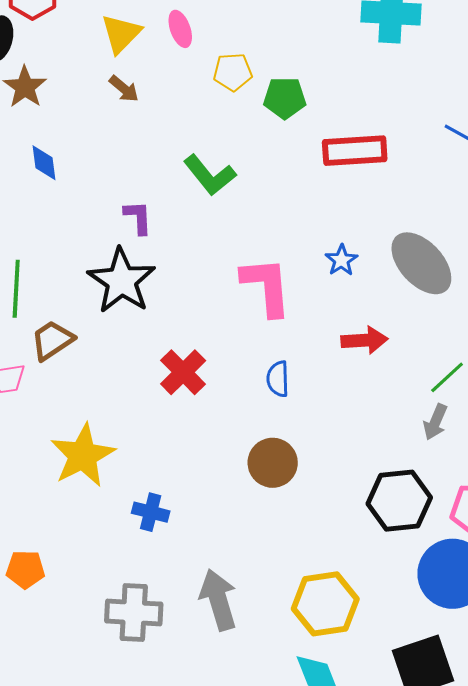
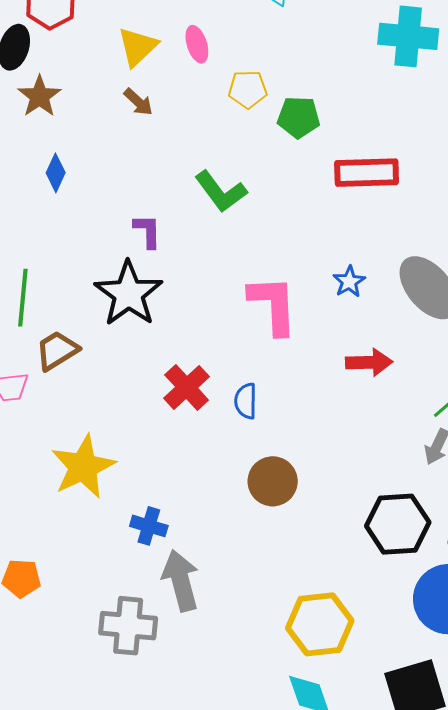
blue diamond: (44, 163) -> (56, 173), turned 30
blue semicircle: (278, 379) -> (246, 401), moved
gray arrow: (218, 600) -> (181, 581), moved

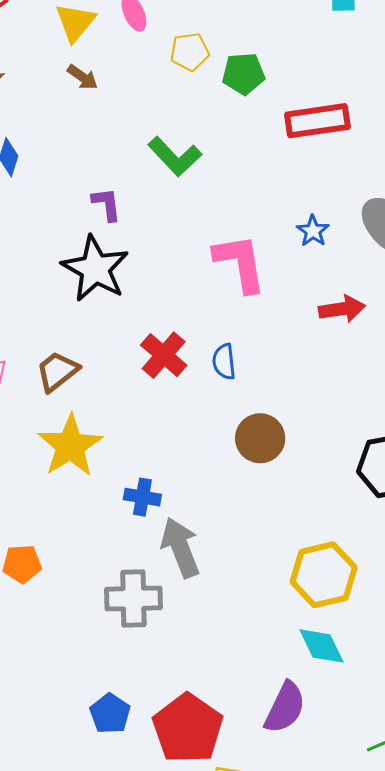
brown trapezoid: (57, 350) -> (57, 371), moved

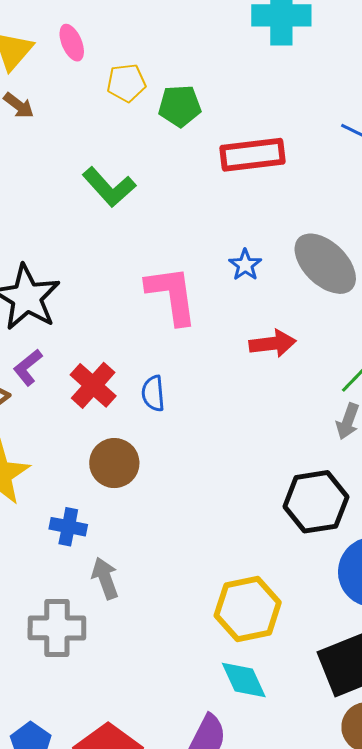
purple L-shape: (107, 204) -> (28, 367), moved, turned -123
brown circle: (260, 438) -> (114, 463), moved
gray arrow: (180, 548) -> (105, 578), size x0.7

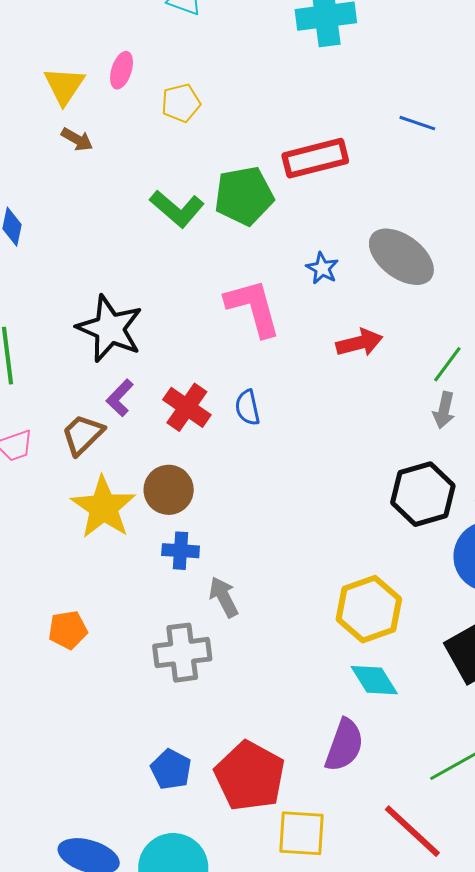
pink ellipse: (72, 43) -> (122, 70), turned 48
green pentagon: (180, 106) -> (244, 196), moved, size x1.4
brown circle: (114, 463) -> (169, 490), moved

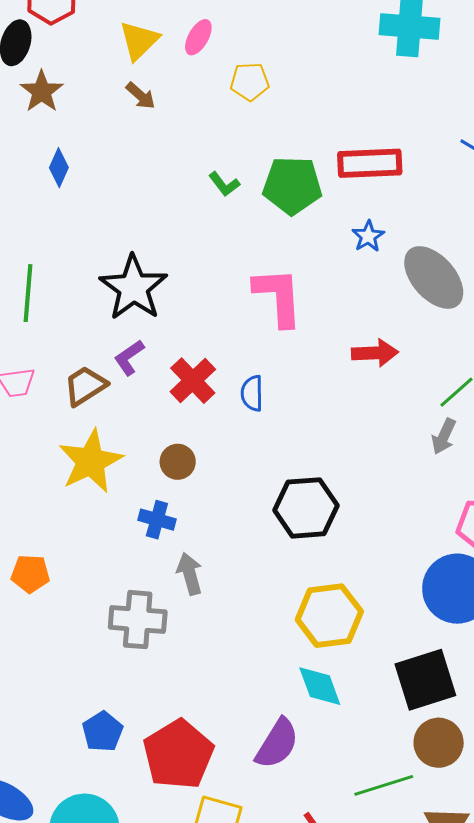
green L-shape: (177, 209) -> (224, 184), size x0.6
blue star: (322, 268) -> (368, 236), moved
brown circle: (169, 490) -> (178, 462), moved, size x0.7
black hexagon: (423, 494) -> (306, 508), moved

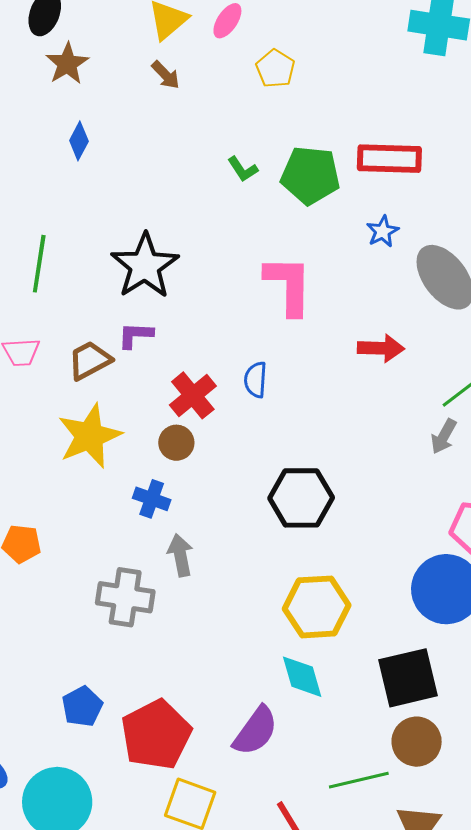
yellow pentagon: (250, 82) -> (275, 69), turned 30
purple L-shape: (129, 358) -> (135, 335), turned 33
red cross: (193, 381) -> (193, 395), moved

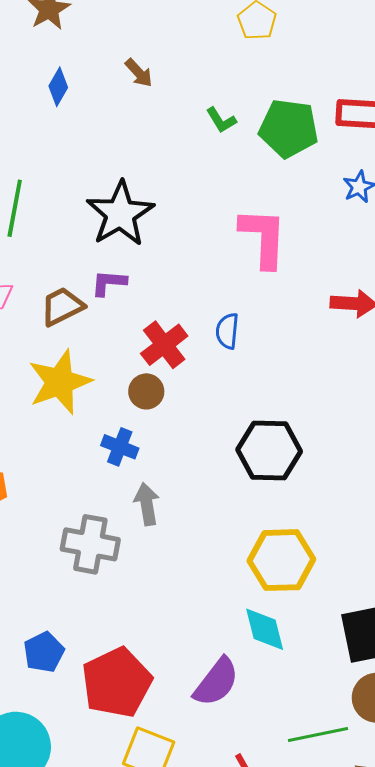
brown arrow: (166, 75) -> (139, 73), moved

